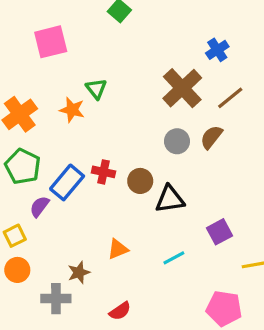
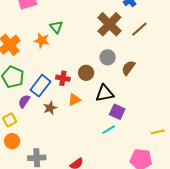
brown semicircle: (211, 137) -> (128, 68), moved
brown circle: (140, 181) -> (86, 73), moved
purple square: (220, 232) -> (117, 112), moved, turned -35
orange triangle: (118, 249) -> (74, 100), moved
brown star: (79, 272) -> (50, 108), moved

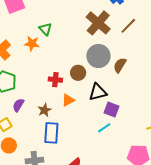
gray circle: (108, 57) -> (98, 56), size x1.5
blue rectangle: (41, 86) -> (51, 133), moved, turned -30

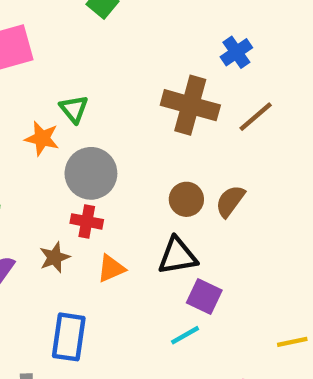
brown cross: (98, 23) -> (190, 105), turned -30
gray circle: (98, 56) -> (91, 173), moved
brown circle: (78, 73) -> (186, 199), moved
brown star: (45, 110) -> (55, 257), moved

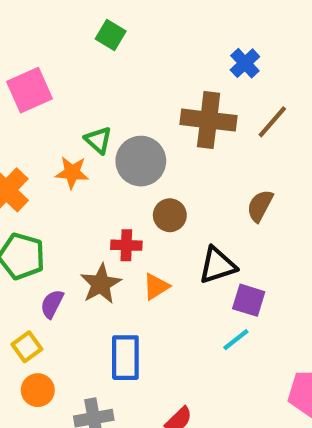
gray circle: (91, 173) -> (141, 161), moved
brown circle: (186, 199) -> (170, 215), moved
brown star: (55, 257) -> (101, 284), size x1.4

